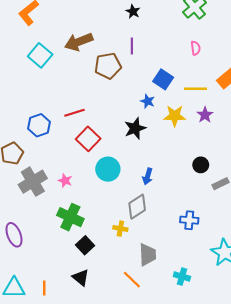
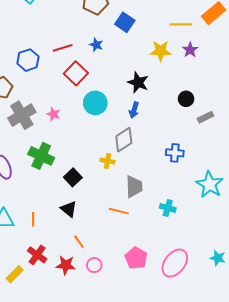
blue square: (163, 79) -> (125, 22), moved
blue star: (148, 101) -> (96, 45), moved
black star: (135, 128) -> (138, 82), moved, turned -30
green cross: (70, 217) -> (41, 156), moved
orange line: (132, 280) -> (119, 211), turned -30

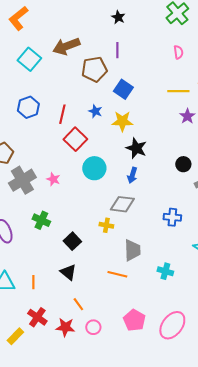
red line: (63, 48) -> (62, 114), turned -60
yellow star: (161, 51) -> (122, 121), moved
blue hexagon: (28, 60) -> (28, 107), moved
gray diamond: (124, 140) -> (122, 204), turned 40
green cross: (41, 156) -> (41, 220), size x0.7

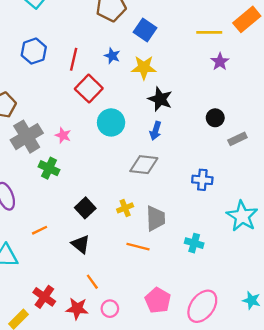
green cross: (41, 220) -> (49, 168), moved
yellow cross: (106, 225) -> (125, 208), moved, turned -32
orange line: (33, 282) -> (40, 230), moved, turned 64

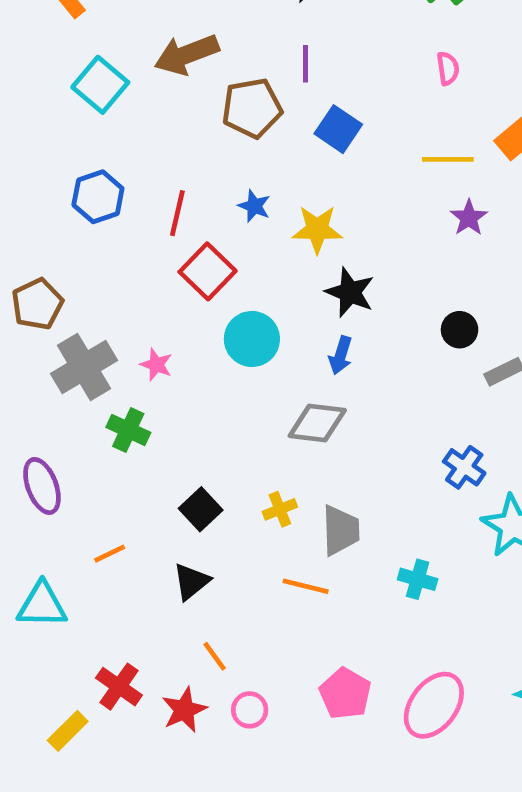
blue square: (145, 30) -> (338, 129), moved
blue cross: (202, 180) -> (464, 467), moved, turned 30
black triangle: (81, 244) -> (191, 582), turned 42
red star: (77, 309) -> (184, 710), turned -30

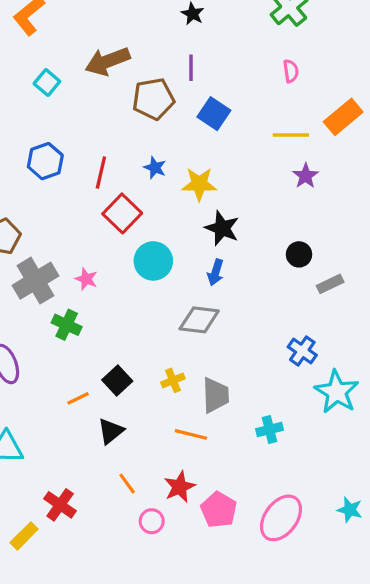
cyan square: (100, 85) -> (47, 83), size x0.7
orange line: (110, 554) -> (78, 398), moved
cyan cross: (418, 579) -> (270, 430), turned -30
red star: (184, 710) -> (180, 487), moved

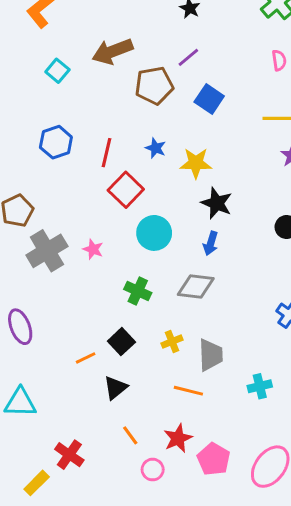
purple line: (191, 68) -> (188, 57), turned 50
green cross: (67, 325) -> (138, 291), moved

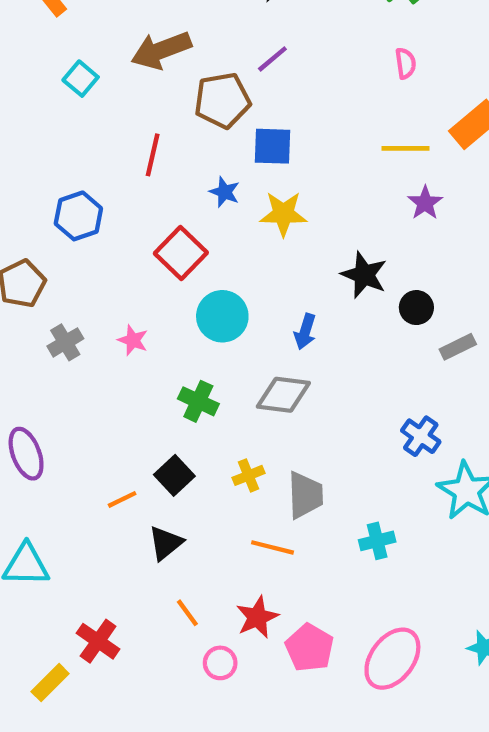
blue square: (209, 99) -> (272, 146), moved, turned -32
blue hexagon: (56, 142) -> (78, 216), moved
red line: (106, 153) -> (153, 155), moved
black star: (217, 203) -> (364, 275), moved
gray cross: (47, 251) -> (65, 342), size x0.6

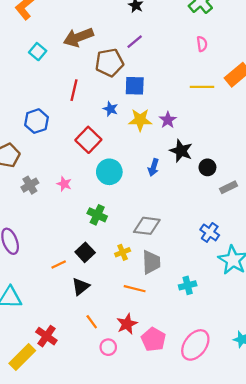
purple star: (425, 203) -> (168, 120), moved
blue arrow: (305, 332) -> (153, 167), moved
gray diamond: (283, 395) -> (147, 226), moved
yellow rectangle: (50, 683) -> (22, 357), size x1.4

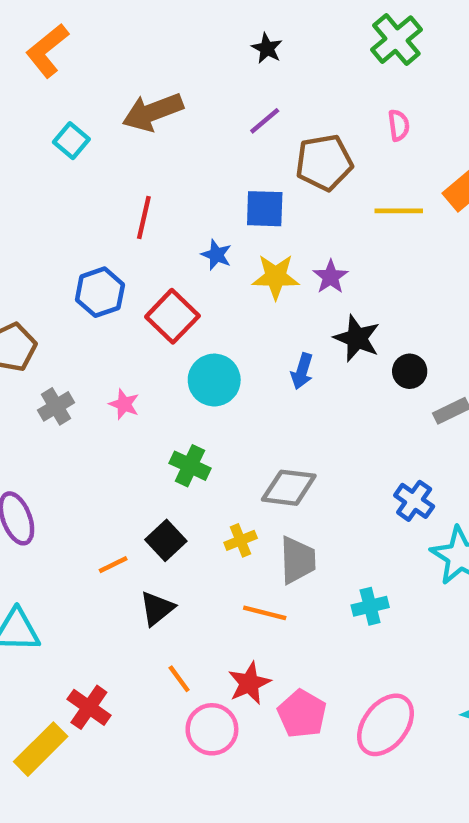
brown pentagon: (109, 63) -> (324, 163), moved
blue hexagon: (37, 121) -> (100, 292), moved
pink circle: (108, 347) -> (212, 729), size x1.5

